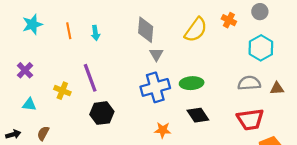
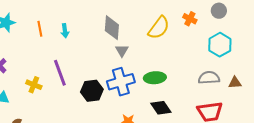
black hexagon: (102, 113) -> (92, 91), moved

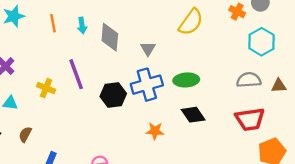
orange cross: (190, 19) -> (237, 12), moved
gray diamond: (112, 28) -> (110, 37), moved

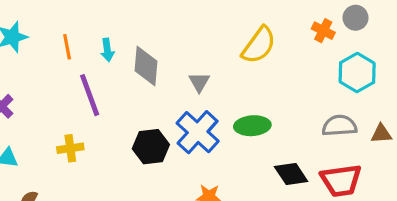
purple line: (76, 74) -> (90, 95), moved
blue cross: (147, 85) -> (198, 132), turned -32
yellow cross: (46, 88) -> (70, 148), moved, turned -30
black diamond: (193, 115) -> (291, 174), moved

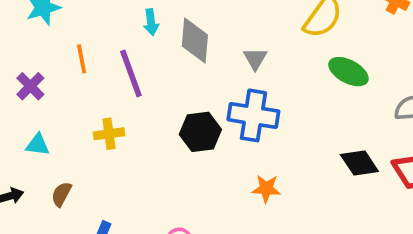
orange line: (67, 47) -> (82, 59), moved
green ellipse: (252, 126) -> (348, 72), moved, turned 32
blue cross: (198, 132) -> (253, 115), turned -33

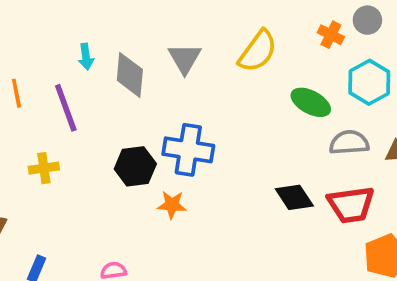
gray triangle: (255, 59) -> (185, 58), moved, size x1.4
green ellipse: (348, 72) -> (311, 102), moved
orange star: (266, 189) -> (172, 205), moved

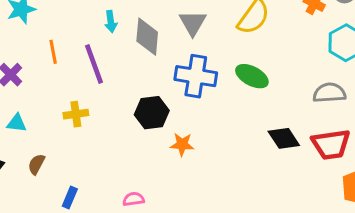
green ellipse: (311, 102) -> (252, 76), moved
blue cross: (188, 150) -> (196, 76), moved

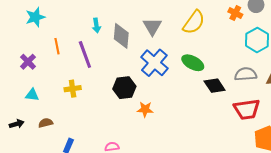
blue cross: (196, 76) -> (154, 63), turned 32
black diamond: (284, 138) -> (215, 86), moved
brown semicircle: (36, 164) -> (46, 123), turned 48

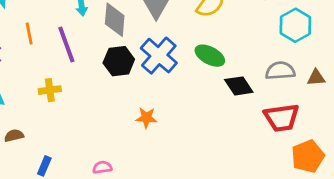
black hexagon: (124, 88) -> (119, 61), moved

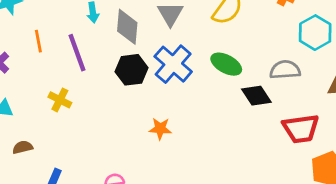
gray semicircle: (280, 71) -> (285, 70), moved
yellow cross: (50, 90) -> (60, 100), turned 35

